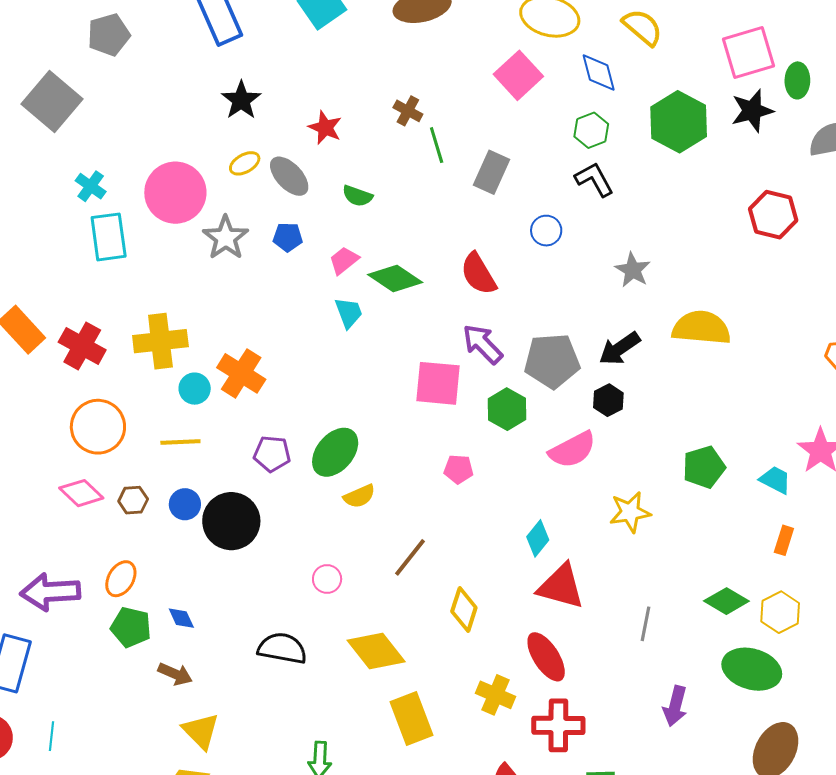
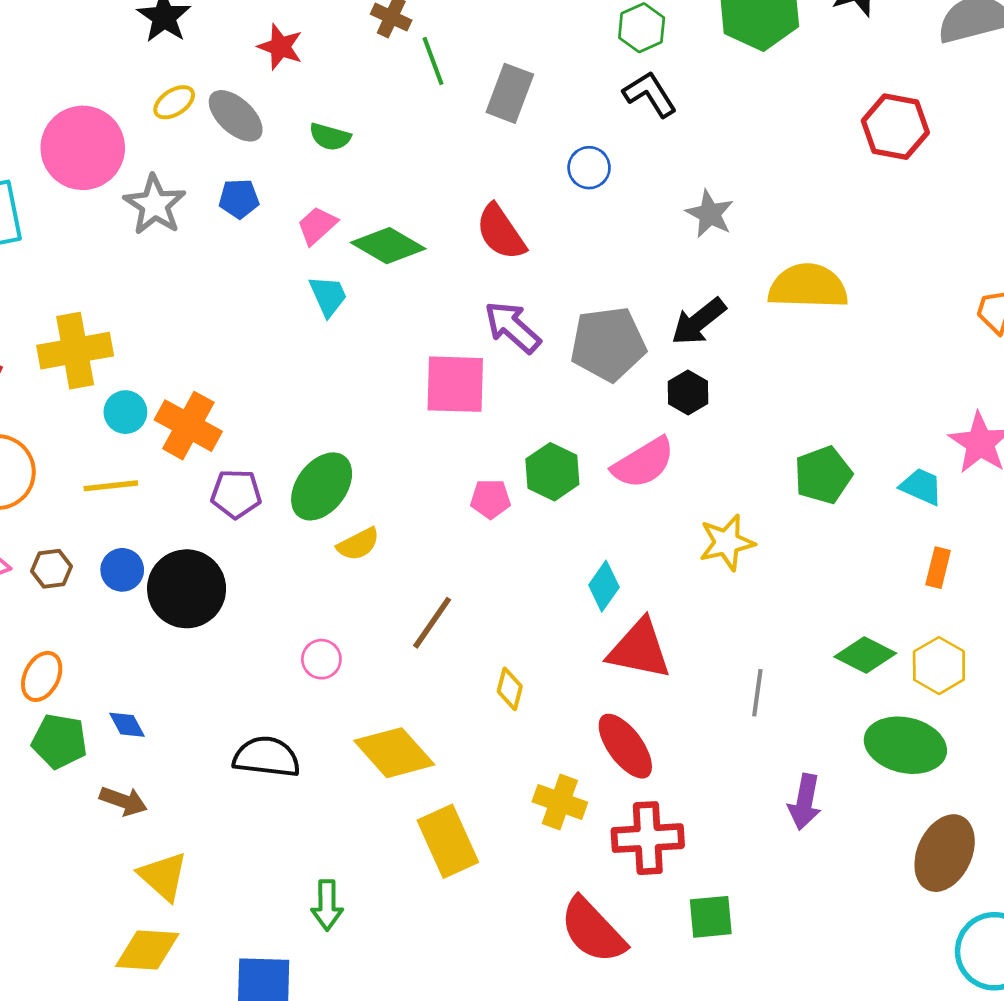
orange cross: (241, 373) -> (188, 426), moved
green hexagon: (507, 409) -> (552, 472), moved
yellow diamond: (464, 610) -> (510, 689), size x0.7

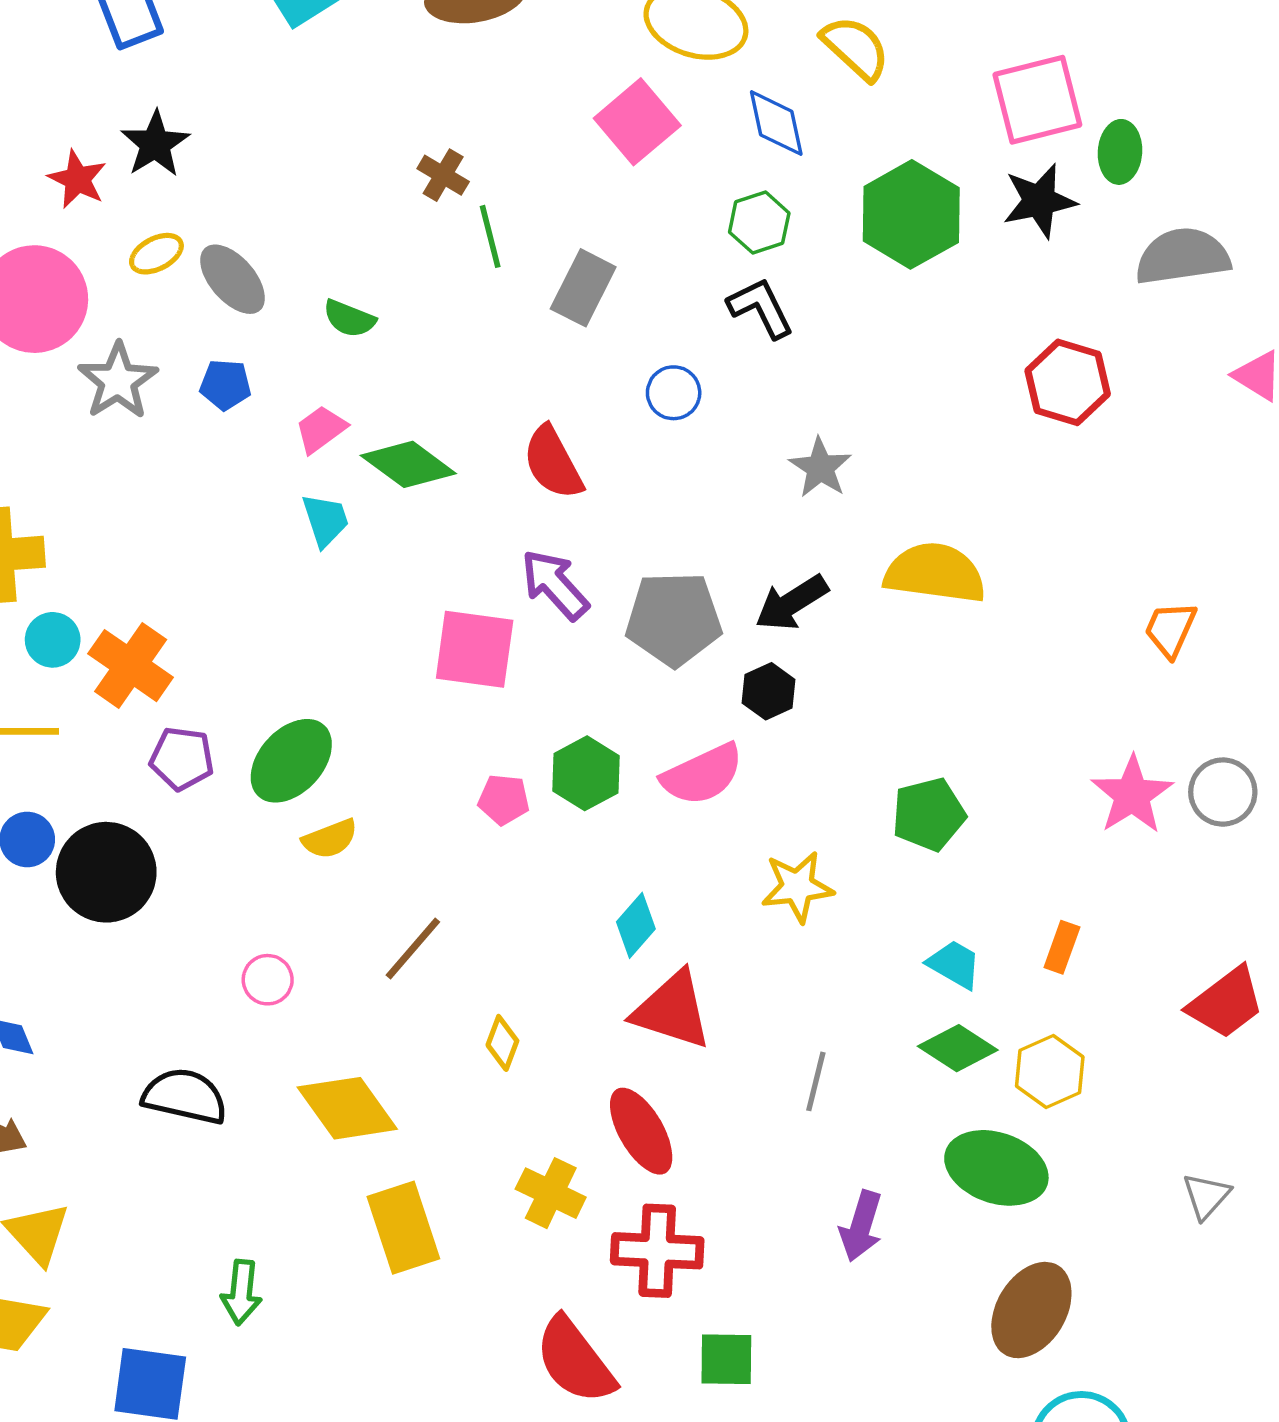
red star: (280, 47) -> (77, 179), moved
cyan trapezoid: (921, 486) -> (954, 964), moved

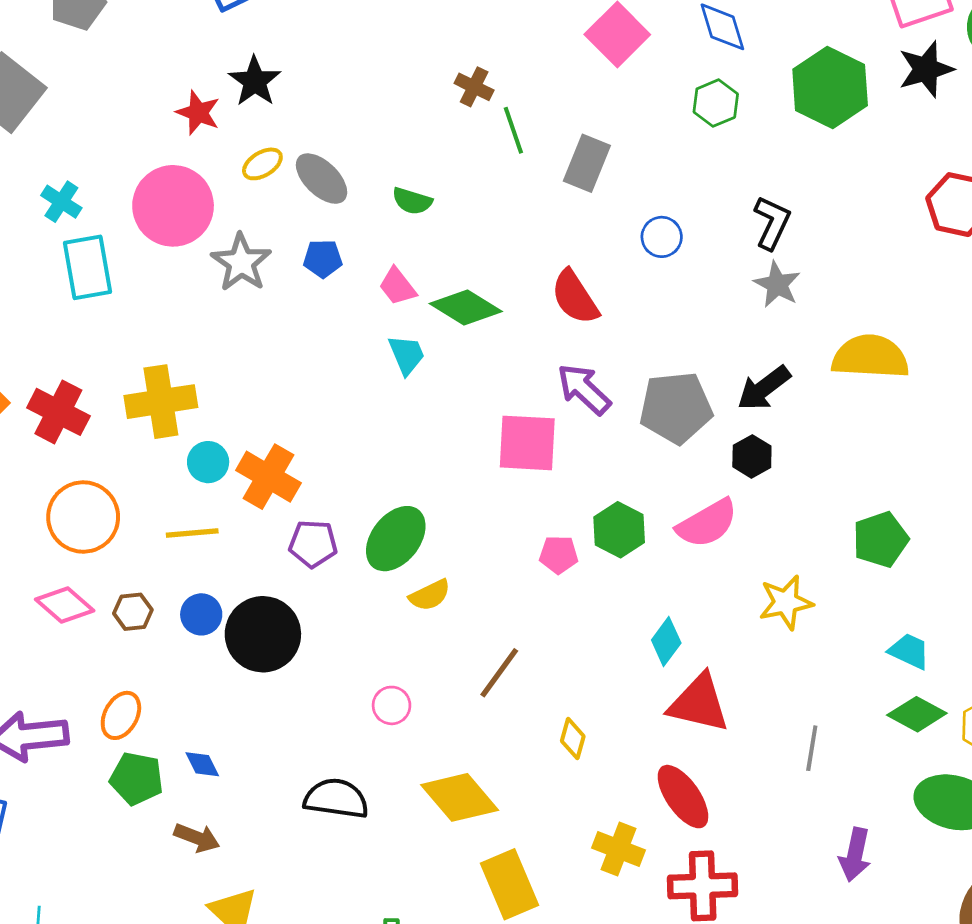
black L-shape: (761, 308) -> (772, 223), moved, turned 56
pink trapezoid: (321, 429) -> (398, 286), turned -87

